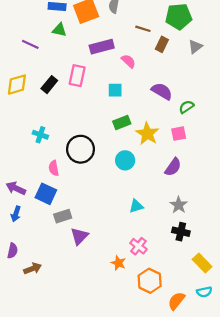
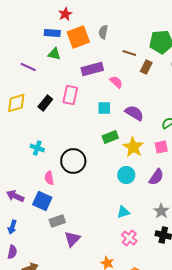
purple semicircle: (162, 91) -> (134, 113), moved
cyan circle: (125, 160) -> (126, 175), moved
blue arrow: (16, 214) -> (12, 227), moved
pink cross: (138, 246) -> (129, 238), moved

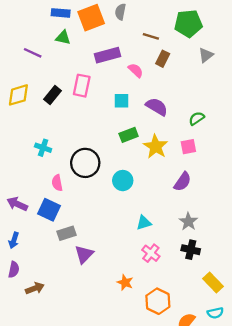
brown rectangle: (146, 67) -> (163, 59), moved
cyan circle: (126, 175) -> (123, 181), moved

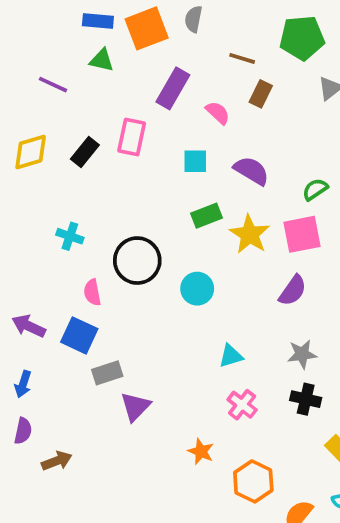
purple rectangle: (108, 55) -> (173, 88), turned -45
pink square: (188, 147) -> (302, 234), size x1.5
gray star: (188, 222) -> (302, 354), turned 30

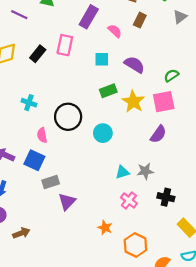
gray star: (302, 354) -> (145, 171), moved

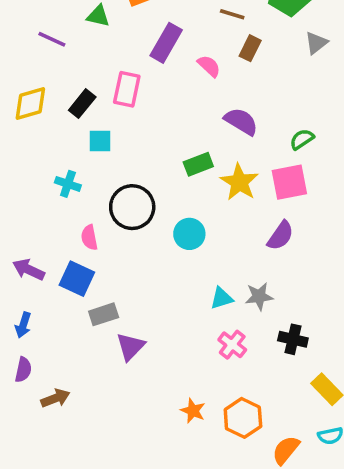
cyan square: (102, 59) -> (100, 141), moved
orange star: (105, 228) -> (193, 411), moved

